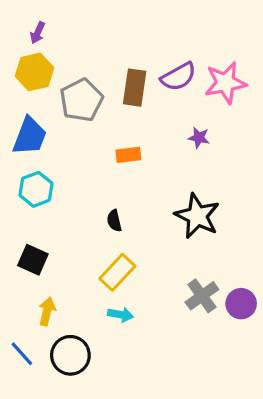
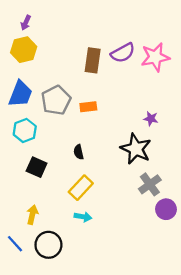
gray pentagon: (81, 100) -> (56, 100), moved
purple star: (199, 138) -> (151, 119), moved
black square: (33, 260) -> (37, 167), moved
gray cross: (202, 296) -> (150, 184), moved

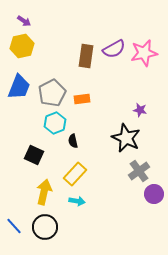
purple arrow: (26, 23) -> (24, 21), turned -80
cyan hexagon: (25, 130) -> (55, 123), moved
yellow arrow: (32, 215) -> (44, 192), moved, size x1.4

